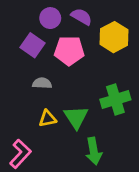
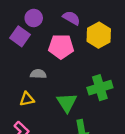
purple circle: (50, 18) -> (34, 18), moved
purple square: (33, 45) -> (20, 36), moved
yellow triangle: (48, 119) -> (27, 99), moved

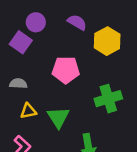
pink pentagon: (61, 47) -> (66, 70), moved
gray semicircle: (38, 74) -> (18, 84), moved
green triangle: (67, 102) -> (58, 117), moved

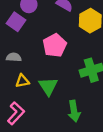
pink pentagon: (66, 70) -> (55, 45), turned -30

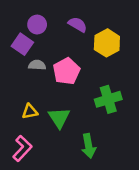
gray semicircle: (14, 57) -> (37, 65), moved

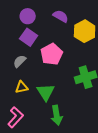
purple square: (22, 44) -> (29, 37), moved
gray semicircle: (37, 65) -> (20, 61), moved, turned -48
green arrow: (89, 146) -> (57, 115), moved

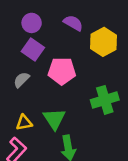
pink pentagon: (52, 54) -> (62, 71), turned 30
yellow triangle: (22, 87) -> (24, 123), moved

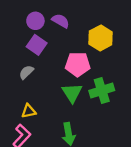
purple semicircle: (73, 23) -> (61, 21), moved
pink pentagon: (62, 71) -> (78, 64), moved
green triangle: (54, 119) -> (72, 93), moved

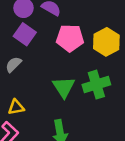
yellow hexagon: (101, 38) -> (106, 42), moved
pink pentagon: (78, 64) -> (70, 38), moved

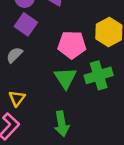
pink pentagon: (70, 38) -> (72, 45), moved
yellow triangle: (16, 107) -> (17, 98), turned -42

